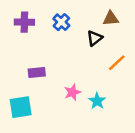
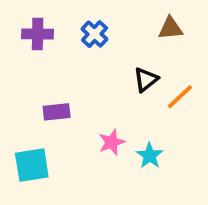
black triangle: (95, 38) -> (146, 80), moved

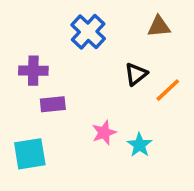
purple cross: (38, 34) -> (33, 71), moved
blue cross: (95, 34) -> (88, 32), size x1.4

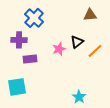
blue cross: (88, 32) -> (34, 18), moved
pink star: (104, 133) -> (59, 49), moved
cyan star: (139, 145) -> (79, 97), moved

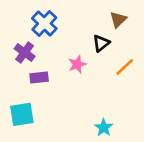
brown triangle: (90, 15) -> (118, 20), turned -40
purple cross: (19, 40) -> (25, 52), turned 35
black triangle: (77, 42) -> (101, 43), moved

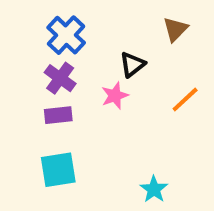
black triangle: (101, 43) -> (132, 64), moved
purple cross: (25, 52) -> (60, 78), moved
cyan square: (22, 114) -> (58, 170), moved

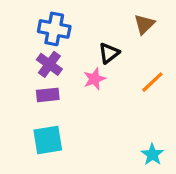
blue cross: (66, 35) -> (54, 29), turned -32
cyan star: (154, 189) -> (152, 154), moved

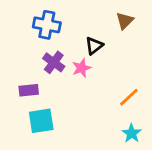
purple cross: (49, 64) -> (54, 62), moved
orange line: (152, 82) -> (129, 97), moved
purple rectangle: (48, 95) -> (29, 90), moved

